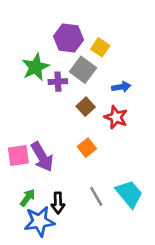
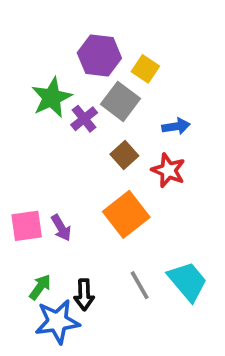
purple cross: (58, 82) -> (84, 119), turned -36
orange square: (87, 148) -> (126, 214), size x1.6
purple arrow: (42, 157) -> (61, 228), size x0.6

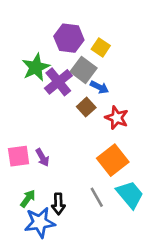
purple cross: (84, 119) -> (58, 82), size x1.5
blue arrow: (176, 126) -> (99, 87), moved, turned 36
orange square: (126, 214) -> (113, 160), moved

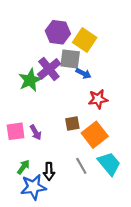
yellow square: (101, 47) -> (85, 40), size x1.5
green star: (36, 67) -> (30, 80), moved
gray square: (84, 70) -> (70, 59), turned -30
brown square: (86, 107) -> (72, 124), moved, turned 32
red star: (117, 118) -> (98, 99), turned -30

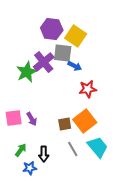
brown square: (72, 124) -> (65, 124), moved
blue star: (33, 187) -> (30, 168), size x0.6

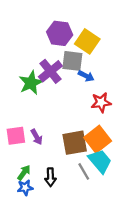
brown square: (65, 124) -> (75, 143), size x1.6
cyan trapezoid: (98, 147) -> (100, 161), moved
blue star: (30, 168) -> (25, 188), moved

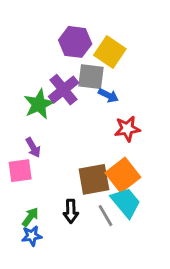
purple arrow: (37, 137) -> (33, 148), moved
black arrow: (50, 177) -> (71, 211), moved

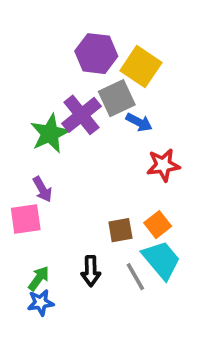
gray square: (91, 77) -> (117, 98), turned -32
orange square: (123, 175) -> (158, 225), size x0.6
brown square: (94, 179) -> (120, 230), size x0.6

